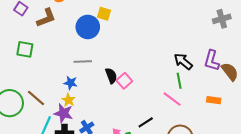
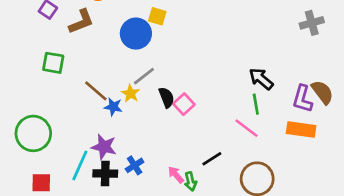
purple L-shape: (212, 60) -> (302, 99), moved
gray line: (83, 61) -> (144, 76), moved, turned -36
brown line: (36, 98) -> (96, 91), moved
yellow star: (68, 100) -> (131, 93), moved
orange rectangle: (214, 100) -> (301, 129), size x1.5

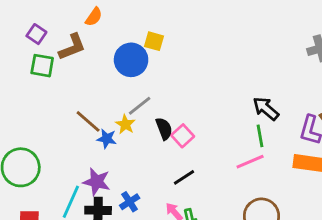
green square: (53, 63) -> (42, 66), moved
pink line: (246, 128) -> (250, 162), turned -60
black line: (212, 159) -> (184, 177), moved

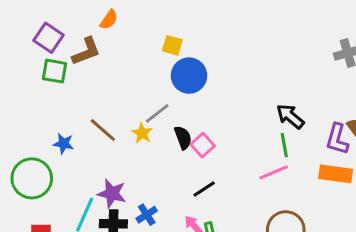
purple square: (36, 34) -> (48, 38), size x1.4
blue circle: (131, 60) -> (189, 76), moved
blue star: (107, 139) -> (64, 144), moved

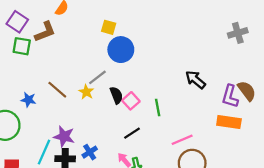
green line: (284, 145) -> (158, 108), moved
pink line: (274, 172) -> (182, 140), moved

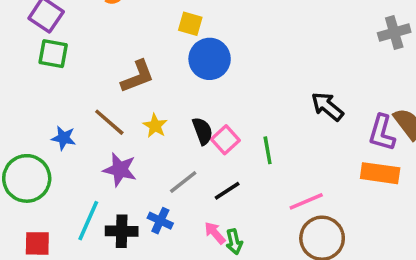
brown L-shape: (45, 32) -> (137, 76), moved
gray line: (97, 77) -> (183, 182), moved
purple star: (64, 136) -> (120, 170), moved
blue cross: (90, 152) -> (160, 221), turned -32

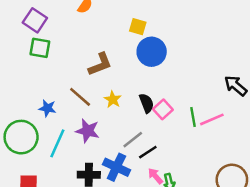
black line: (227, 191) -> (148, 152), moved
pink line: (306, 201) -> (212, 119), moved
cyan line: (88, 221) -> (57, 143), moved
blue cross: (160, 221) -> (116, 167), size x1.5

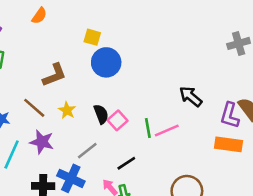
black line: (148, 152) -> (126, 163), moved

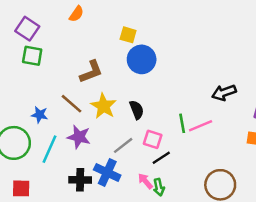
black arrow: (191, 96) -> (224, 93), turned -60
yellow star: (67, 110) -> (103, 106), size x1.5
pink square: (118, 120) -> (153, 139), moved, turned -30

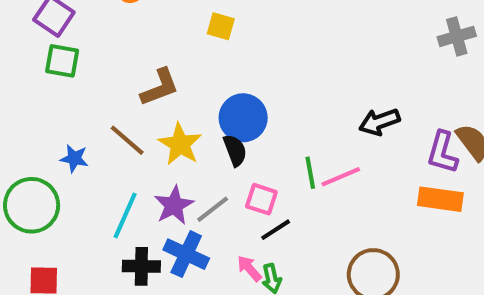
blue circle: (142, 59) -> (243, 118), moved
purple star: (79, 137) -> (174, 205), moved, turned 30
cyan line: (49, 149) -> (125, 215), moved

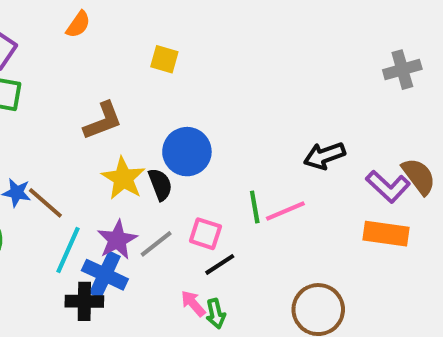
brown line: (127, 140) -> (45, 203), moved
black semicircle: (235, 150) -> (160, 184), moved
purple L-shape: (442, 152) -> (388, 186), turned -63
blue cross: (186, 254) -> (105, 275), moved

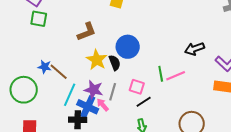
purple star: (117, 240) -> (94, 90), turned -30
gray line: (156, 244) -> (113, 92), turned -36
pink arrow: (193, 303) -> (103, 105), moved

